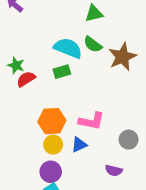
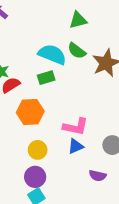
orange hexagon: (52, 121) -> (30, 112), moved
blue triangle: (79, 145) -> (76, 146), moved

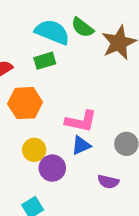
purple circle: (35, 177) -> (52, 168), moved

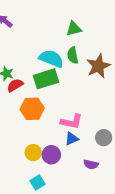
green semicircle: (83, 27) -> (73, 55), turned 42
green rectangle: (45, 61) -> (46, 79), size x1.6
yellow circle: (34, 150) -> (33, 153), moved

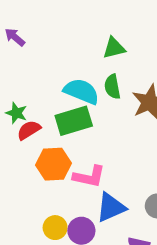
pink L-shape: (72, 122) -> (89, 177), moved
blue triangle: (72, 139) -> (111, 207), size x1.5

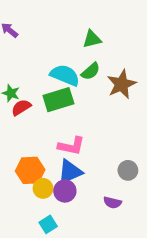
green semicircle: (112, 87) -> (91, 71), turned -120
orange hexagon: (54, 164) -> (30, 170), moved
blue triangle: (111, 207) -> (70, 172), moved

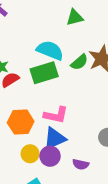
green semicircle: (91, 71) -> (79, 62), moved
orange hexagon: (30, 170) -> (21, 122), moved
purple semicircle: (112, 203) -> (81, 164), moved

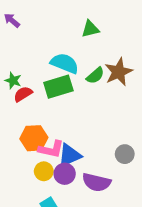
pink L-shape: (56, 115) -> (51, 149), moved
purple semicircle: (81, 164) -> (97, 182), size x1.6

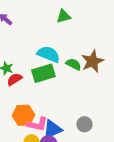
green triangle: (90, 29) -> (63, 16), moved
green semicircle: (95, 76) -> (73, 64), turned -112
gray circle: (125, 154) -> (84, 124), moved

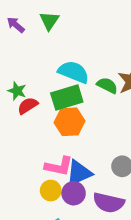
green triangle: (63, 16) -> (49, 21), moved, turned -42
orange hexagon: (23, 115) -> (70, 122), moved

